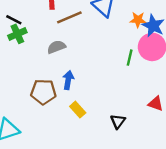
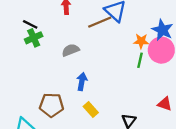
brown line: (69, 17) -> (100, 22), moved
orange star: (138, 20) -> (141, 41), moved
brown pentagon: (43, 92) -> (52, 105), moved

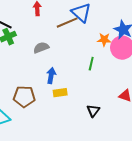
green line: (140, 60) -> (91, 64), moved
yellow rectangle: (91, 109) -> (60, 93), moved, turned -56

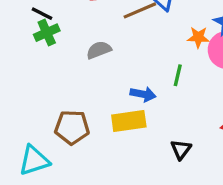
blue arrow: (51, 76) -> (143, 94), moved, turned 91
yellow rectangle: (60, 93) -> (129, 121), size x1.5

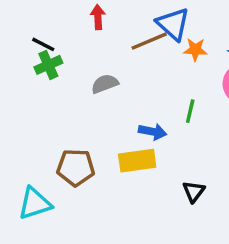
orange star: (198, 37) -> (195, 50), moved

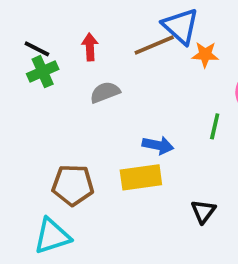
red arrow: (98, 17) -> (90, 47), moved
green line: (190, 111) -> (215, 126), moved
cyan triangle: (35, 203) -> (52, 236), moved

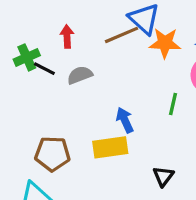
black line: (37, 49) -> (44, 69), moved
orange star: (205, 55) -> (165, 43), size x1.4
blue arrow: (158, 145) -> (125, 120), turned -125

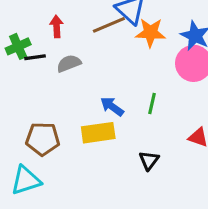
black line: (44, 69) -> (35, 57), turned -35
green line: (173, 104) -> (152, 103), moved
blue arrow: (125, 120) -> (112, 107), turned -30

